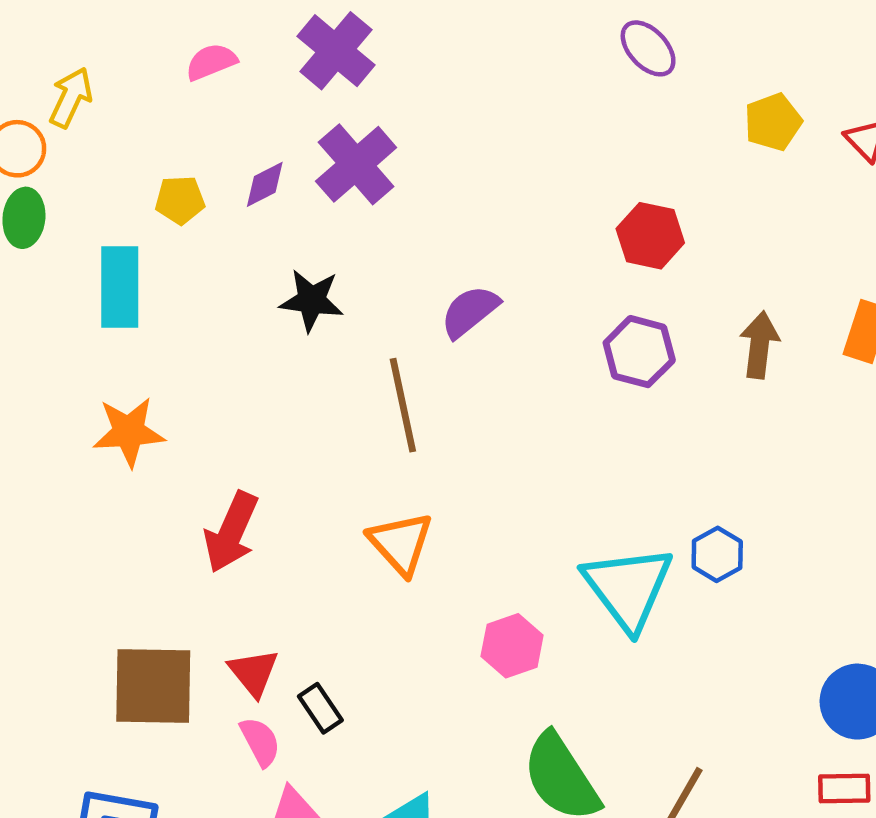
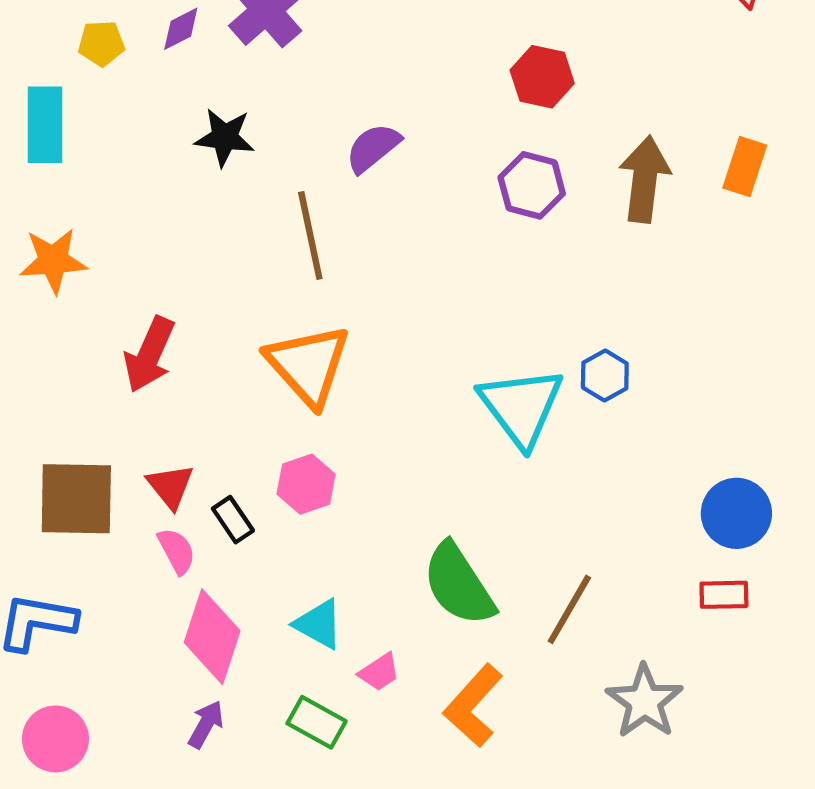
brown arrow: (760, 345) -> (645, 179), size x1.4
orange triangle: (401, 543) -> (308, 365), size x1.4
pink hexagon: (512, 646) -> (306, 484), moved

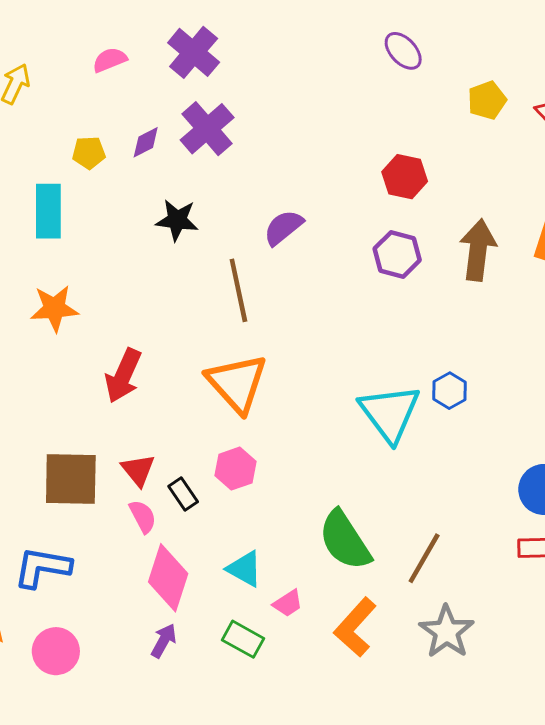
gray star: (645, 701) -> (447, 632), moved

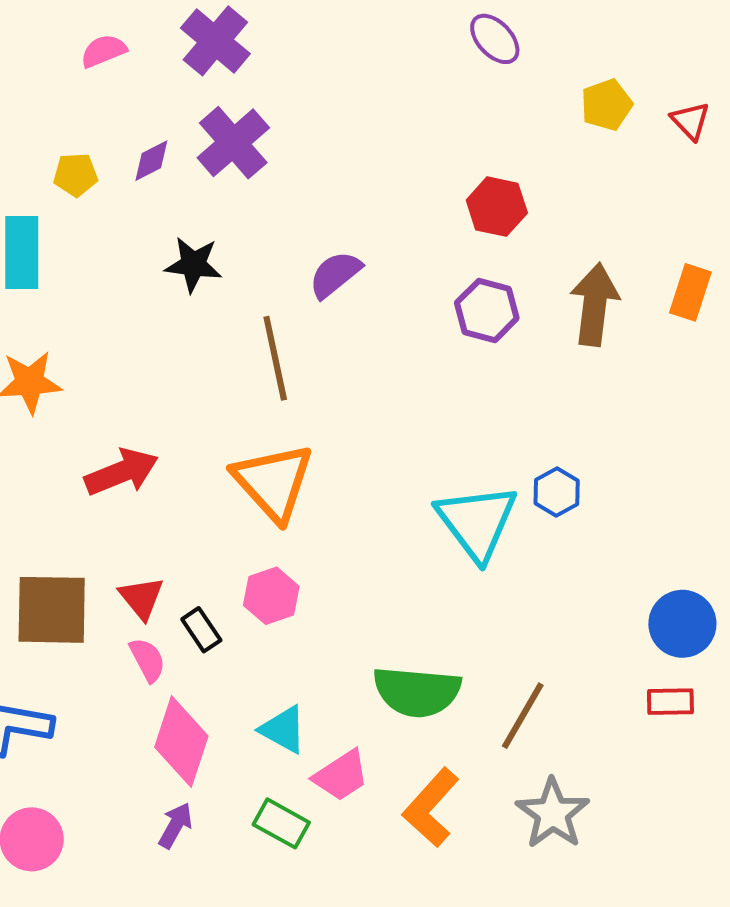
red arrow: (123, 376) -> (122, 472), turned -136
green semicircle: (345, 540) -> (417, 692), turned -52
pink trapezoid: (288, 603) -> (341, 775), size x1.4

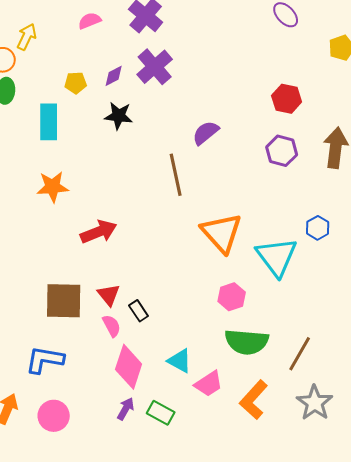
black star: (193, 264) -> (119, 116), moved
orange triangle: (273, 482) -> (222, 233), moved
blue hexagon: (557, 492) -> (318, 228), moved
pink hexagon: (271, 596) -> (232, 297), moved
green rectangle: (281, 823) -> (161, 413), moved

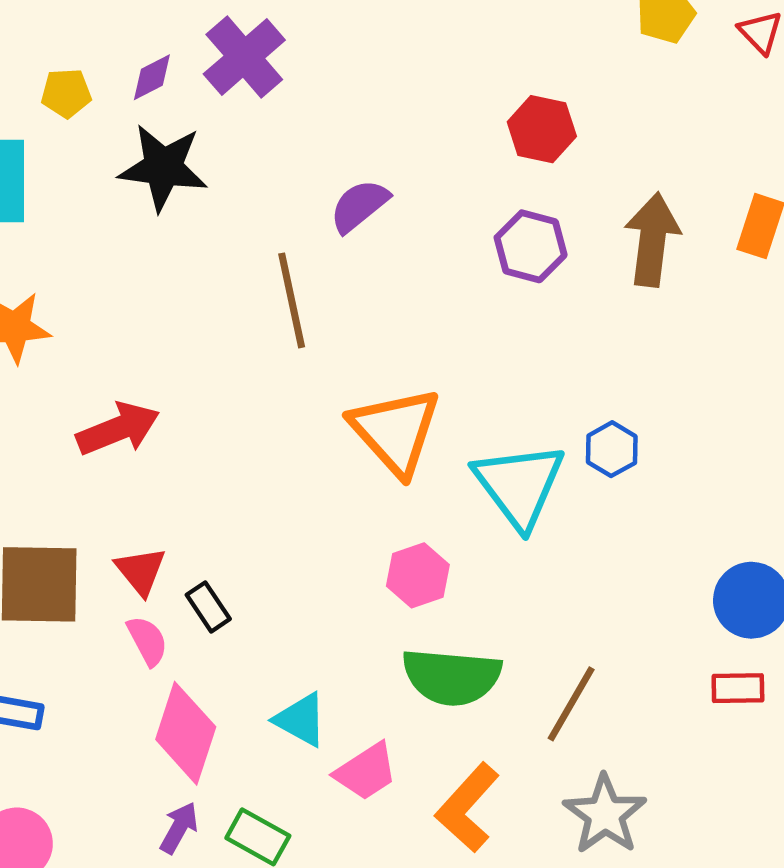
black star: (119, 116) -> (163, 167), size x1.4
blue hexagon: (318, 228) -> (612, 449), moved

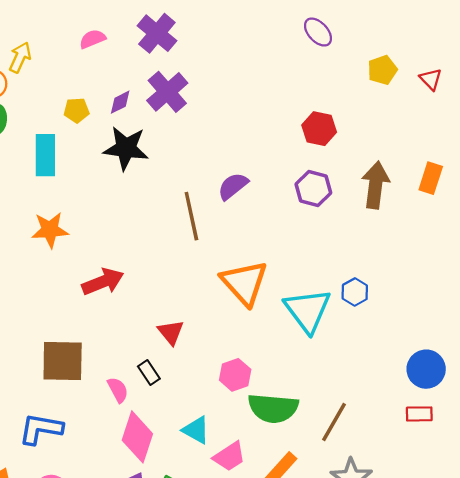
purple semicircle: (359, 206) -> (233, 186), moved
red triangle: (141, 571) -> (171, 332), moved
pink hexagon: (418, 575) -> (235, 375), moved

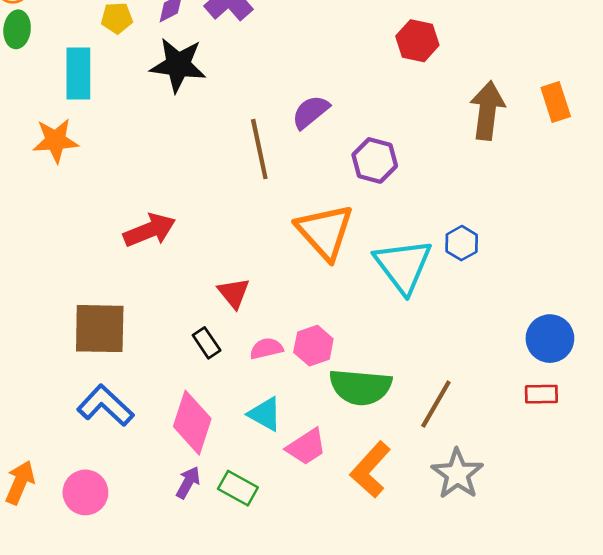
orange rectangle: (431, 178) -> (556, 102), turned -36
purple hexagon: (313, 188) -> (375, 160), moved
orange star: (50, 230) -> (56, 140), moved
pink semicircle: (118, 390) -> (266, 349), moved, turned -75
blue L-shape: (41, 429) -> (105, 406), moved, turned 33

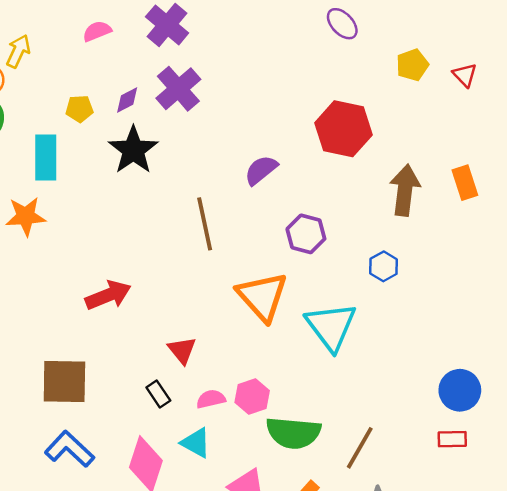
red hexagon: (417, 41) -> (343, 129), size x1.5
black star: (178, 65) -> (133, 150), turned 30
purple semicircle: (311, 112) -> (261, 170), moved
blue hexagon: (462, 243) -> (384, 266), moved
cyan triangle: (265, 414) -> (196, 443), moved

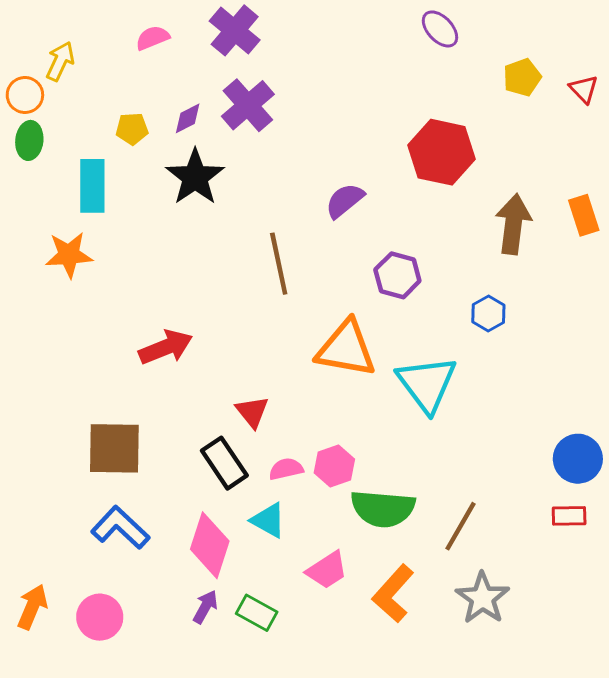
orange triangle: (262, 296) -> (346, 349), turned -38
black rectangle: (158, 394) -> (224, 463), size x1.6

